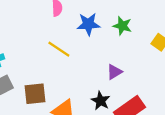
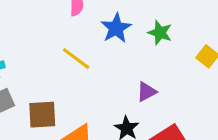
blue star: (88, 24) -> (116, 28), turned -30

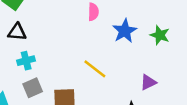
yellow line: (76, 58) -> (95, 69), moved

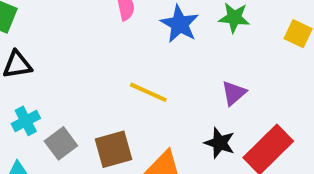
cyan cross: (26, 61) -> (26, 121), moved

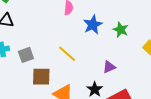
gray square: (61, 143) -> (26, 55), moved

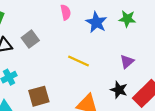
gray square: (26, 55) -> (30, 39), moved
brown square: (41, 77) -> (39, 96), moved

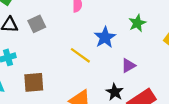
green star: (127, 19) -> (137, 23), turned 30
blue star: (96, 22) -> (105, 37), moved

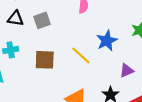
brown square: (34, 82) -> (45, 60), moved

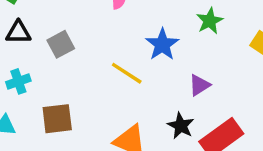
gray square: (42, 20) -> (61, 44), moved
brown square: (45, 60) -> (57, 119), moved

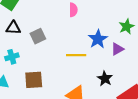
yellow line: (127, 73) -> (76, 55), turned -36
purple triangle: (199, 85) -> (117, 49), moved
black star: (181, 126) -> (105, 79), moved

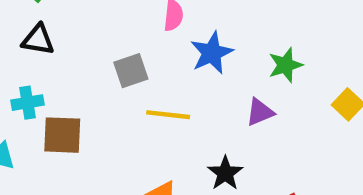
gray square: (38, 36) -> (131, 71), moved
blue star: (98, 39) -> (212, 53), moved
brown square: (34, 80) -> (62, 135), moved

